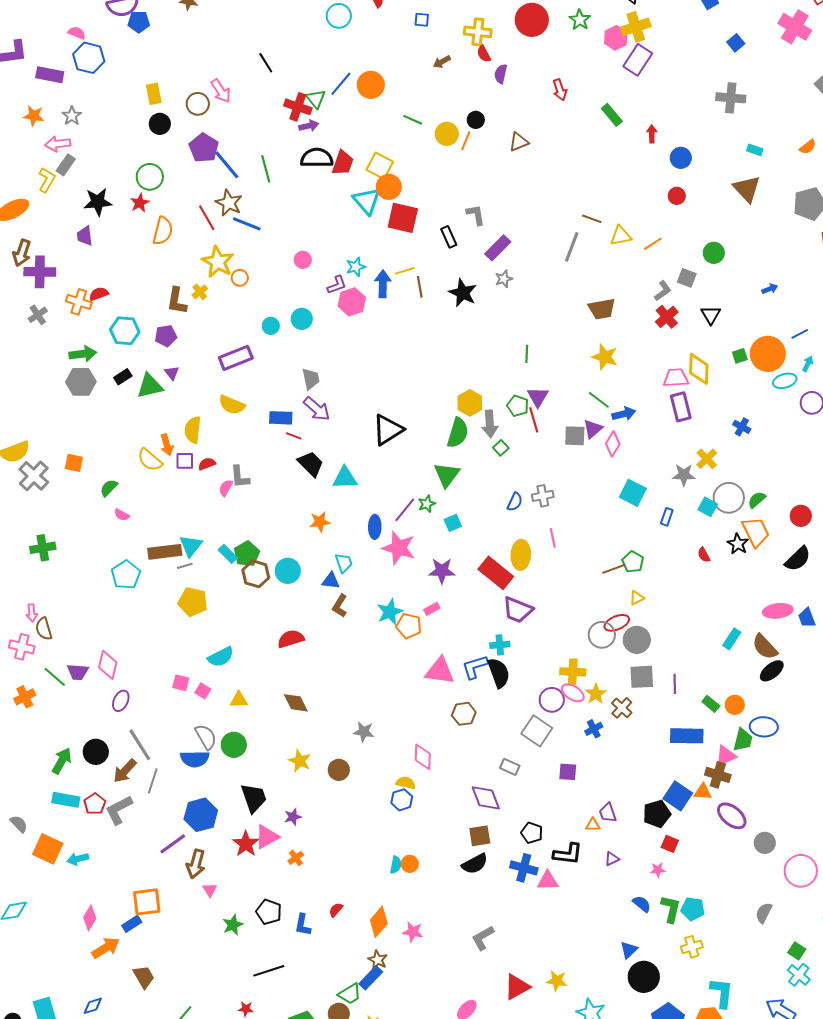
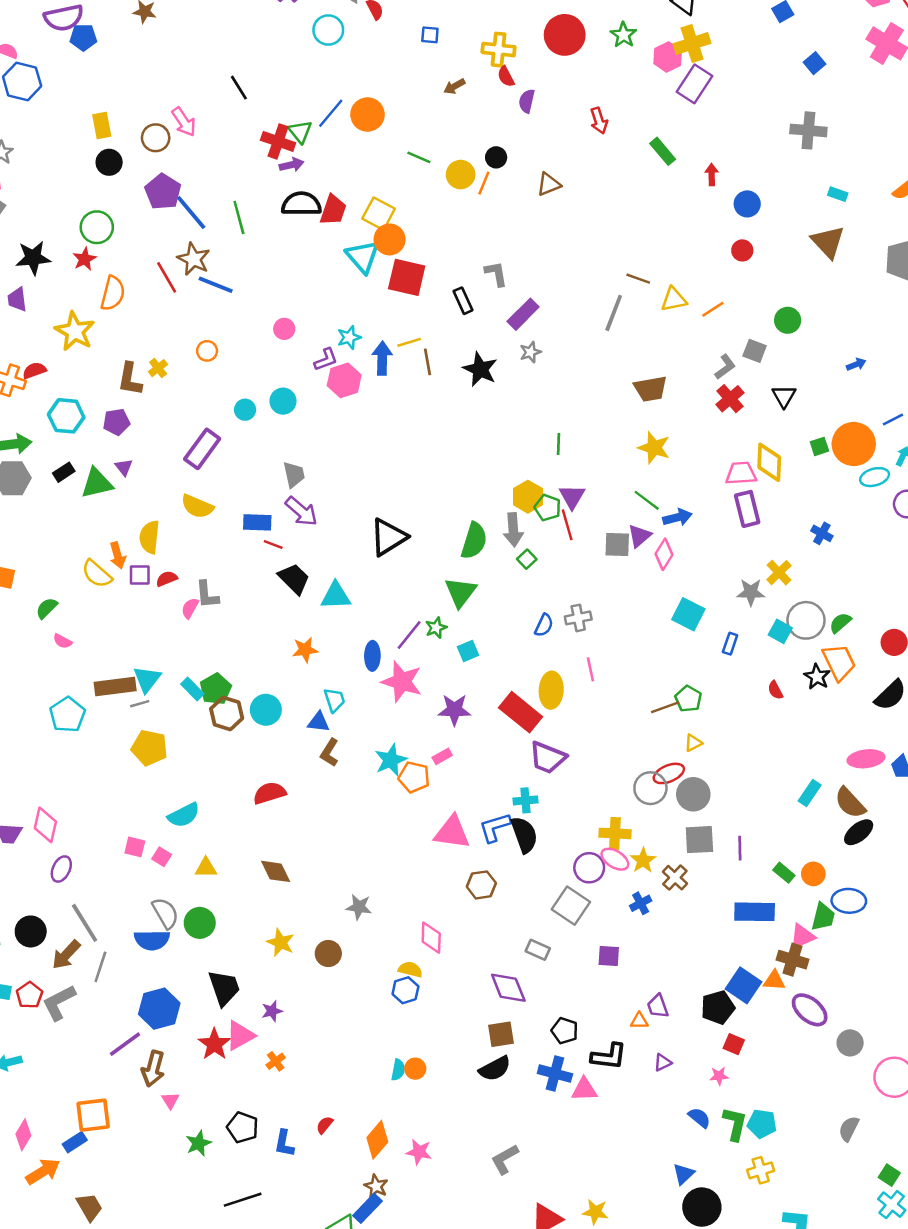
yellow star: (218, 262) -> (75, 331), moved
purple rectangle: (236, 358) -> (202, 449), turned -32
yellow hexagon: (470, 403) -> (528, 497), moved

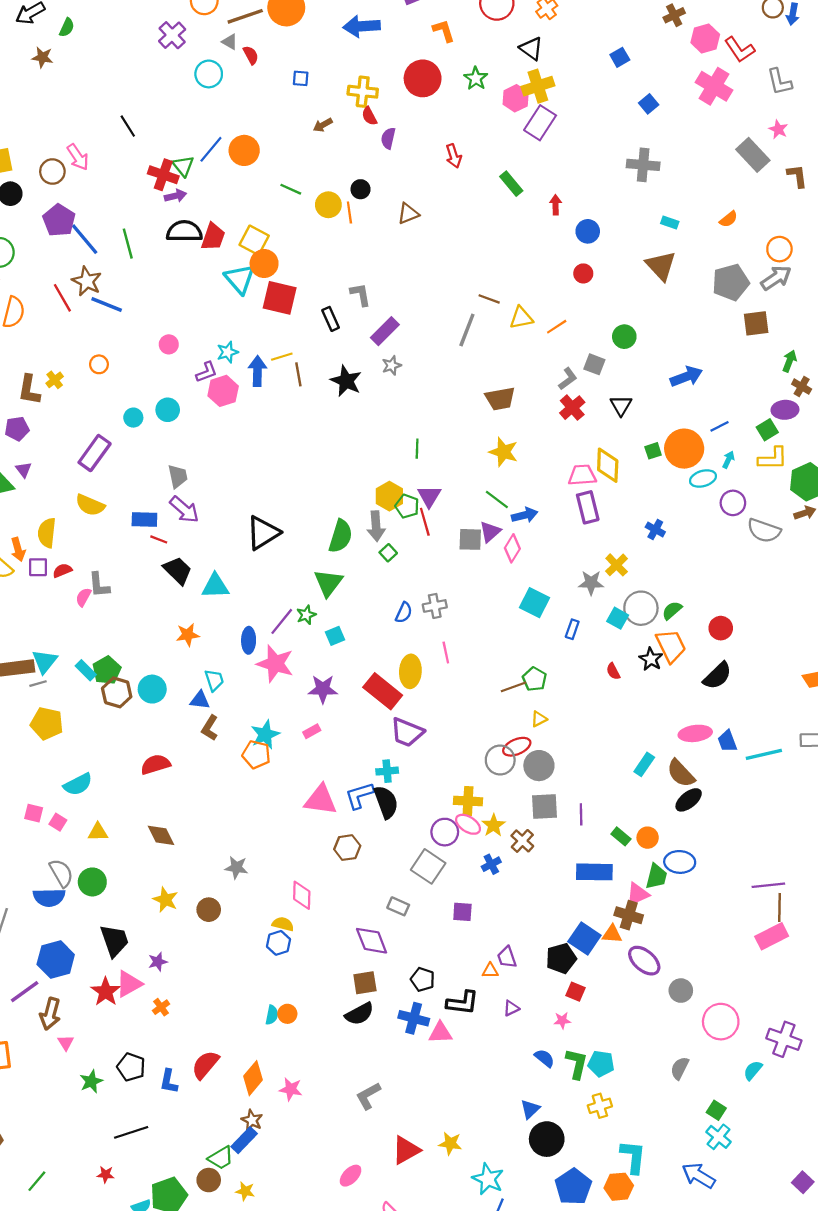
orange line: (484, 183) -> (349, 213), turned -30
blue arrow: (856, 364) -> (686, 377), size x1.8
orange pentagon: (414, 777) -> (256, 754), moved
red semicircle: (325, 1125) -> (205, 1065), size x1.8

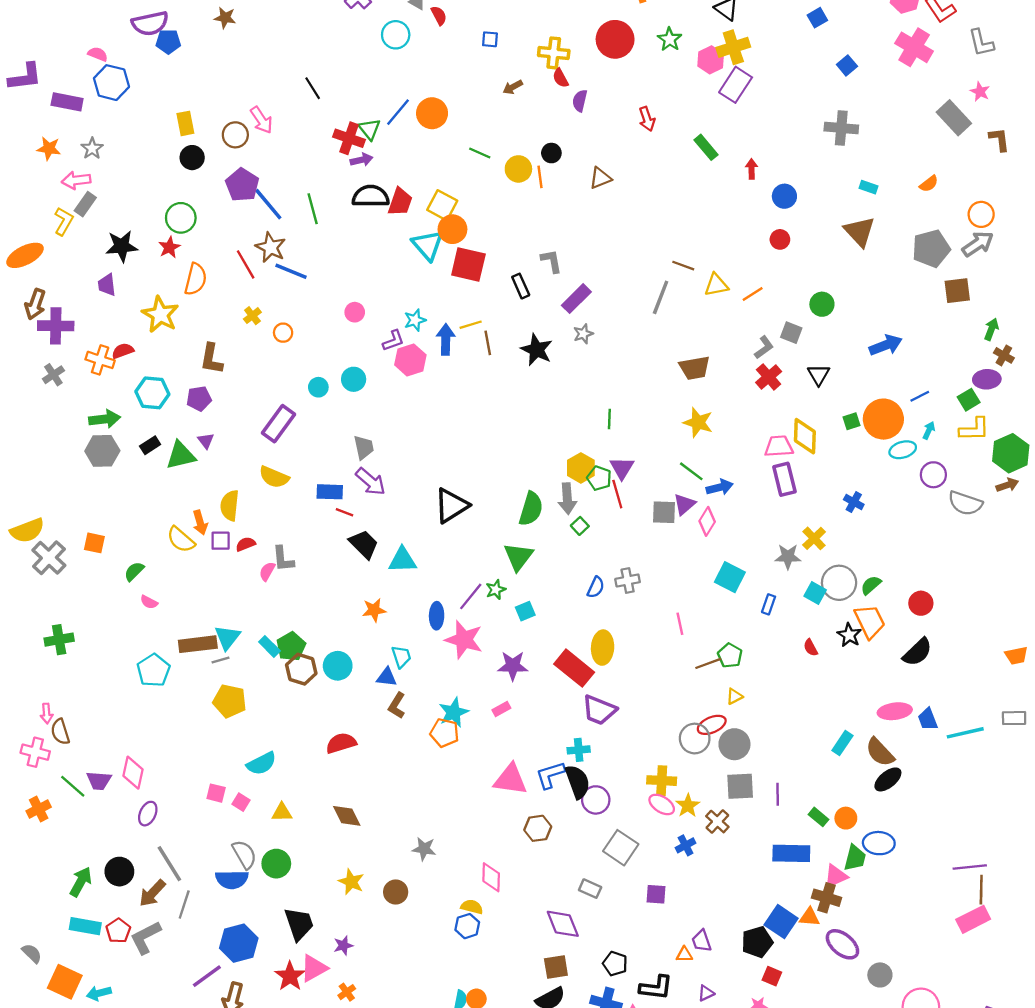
yellow cross: (55, 380) -> (252, 316), moved
pink line: (446, 653) -> (680, 624), moved
purple circle: (445, 832) -> (596, 800), moved

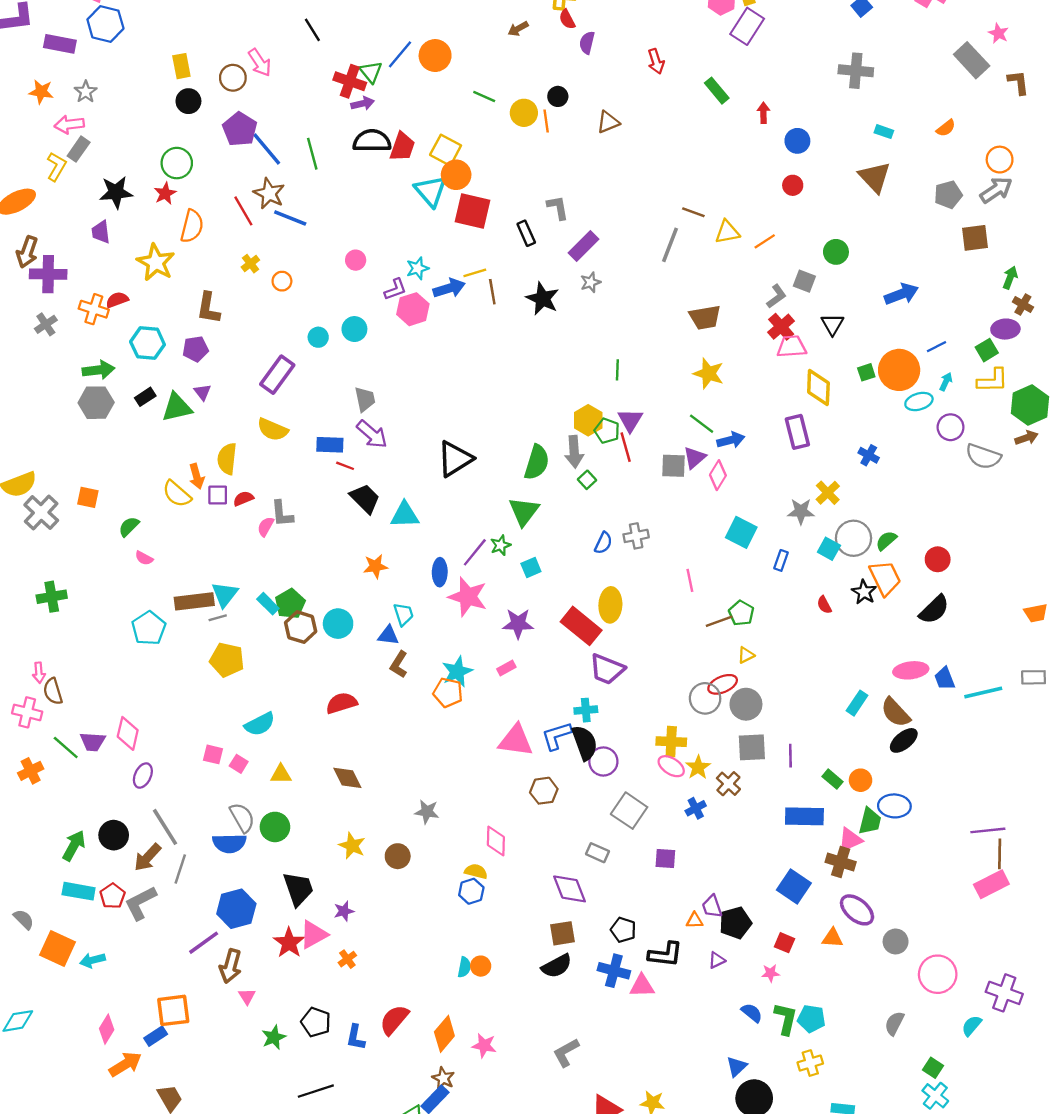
gray pentagon: (931, 249) -> (948, 195), size x0.7
blue arrow: (446, 339) -> (449, 288), turned 72
pink trapezoid: (779, 446) -> (792, 347), moved
orange triangle: (809, 917) -> (832, 938), moved
black pentagon: (757, 942) -> (735, 923), moved

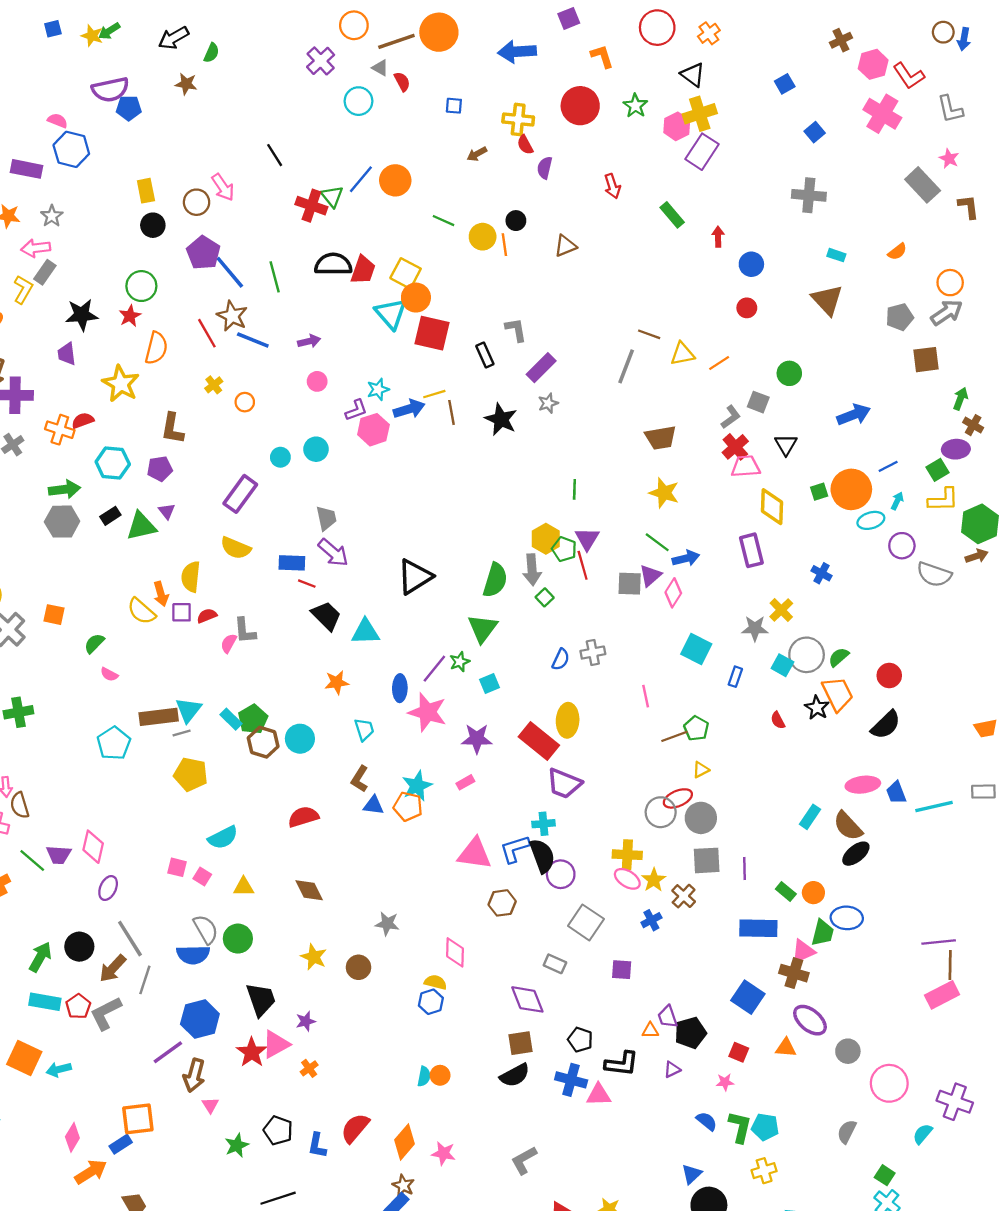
purple arrow: (363, 103) -> (309, 341), moved
blue triangle: (388, 635) -> (373, 805), moved

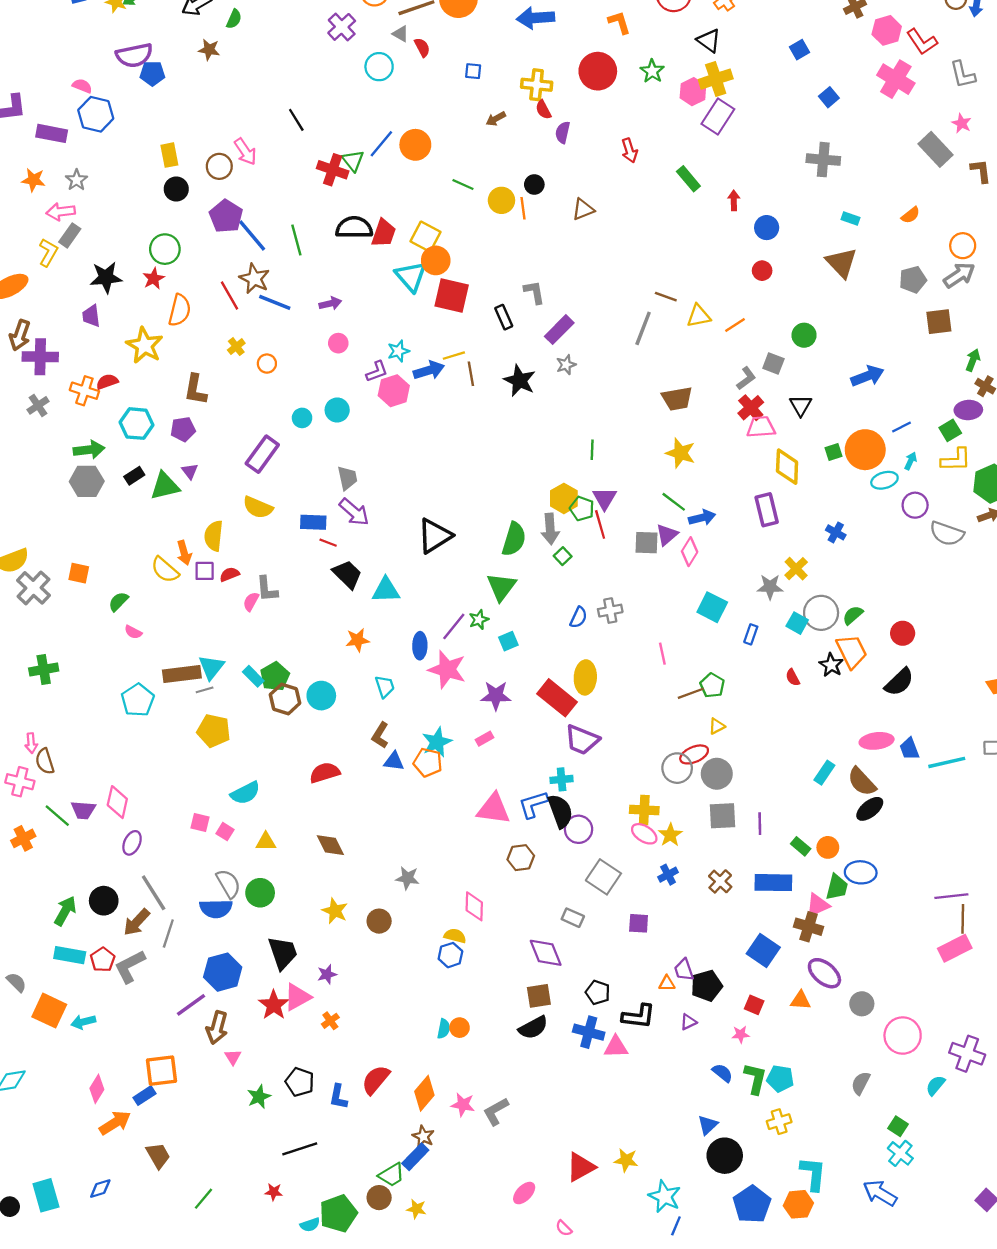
brown cross: (684, 896) -> (720, 881), moved
gray L-shape: (524, 1160) -> (496, 1111), moved

